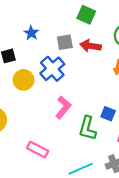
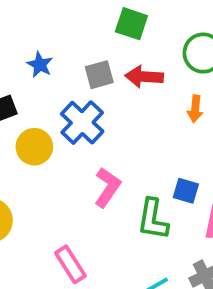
pink rectangle: (38, 150) -> (70, 264), turned 36

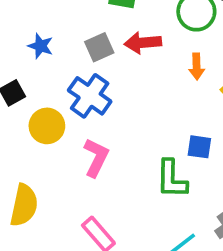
pink L-shape: (107, 187) -> (96, 158), moved

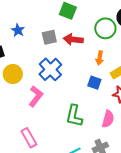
blue cross: (90, 96) -> (50, 69), moved
blue square: (199, 147) -> (94, 83), moved

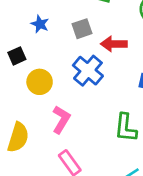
red arrow: (73, 39) -> (114, 44), moved
pink L-shape: (36, 96) -> (61, 120), moved

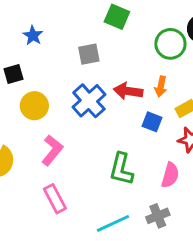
blue star: (40, 24) -> (33, 35), moved
red arrow: (114, 44) -> (128, 91), moved

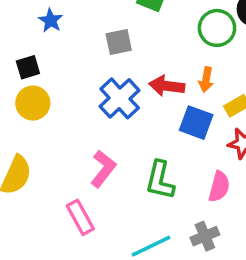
yellow circle: (34, 106) -> (33, 103), moved
blue square: (152, 122) -> (196, 123), size x1.4
pink L-shape: (52, 150) -> (103, 169), moved

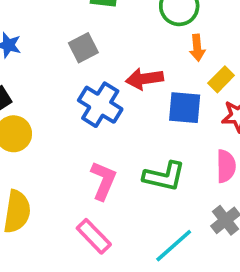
orange arrow: (206, 80) -> (197, 48), moved
green L-shape: (160, 180) -> (164, 176), turned -75

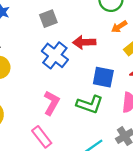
orange arrow: (197, 48) -> (119, 27), turned 56
blue square: (185, 108) -> (103, 77), moved

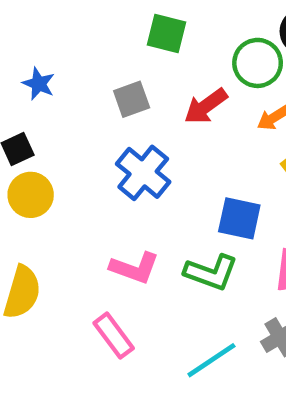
red arrow: (84, 42) -> (206, 106), moved, turned -35
pink L-shape: (51, 103) -> (135, 268), turned 80

